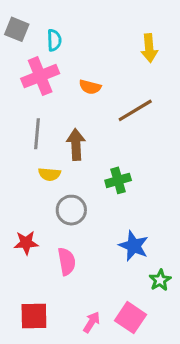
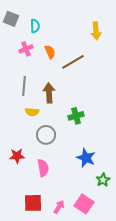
pink cross: (40, 76) -> (26, 49), size x0.6
orange semicircle: (90, 87) -> (50, 52), moved, turned -128
brown line: (135, 110) -> (73, 62), moved
red square: (34, 316) -> (33, 203), moved

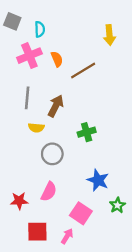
pink cross: (26, 49) -> (29, 56), size x1.5
brown arrow: (49, 93) -> (56, 106), turned 30
red star: (17, 156) -> (19, 201), moved
pink semicircle: (43, 168) -> (49, 192), turned 36
pink square: (84, 204) -> (81, 213), moved

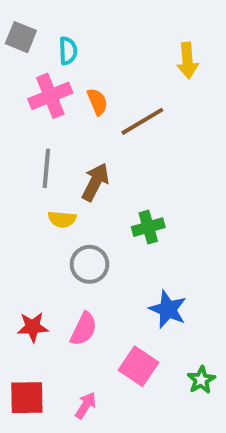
red star: (19, 201) -> (33, 327), moved
green star: (117, 205) -> (201, 380), moved
red square: (37, 232) -> (27, 398), moved
pink arrow: (67, 236) -> (86, 405), moved

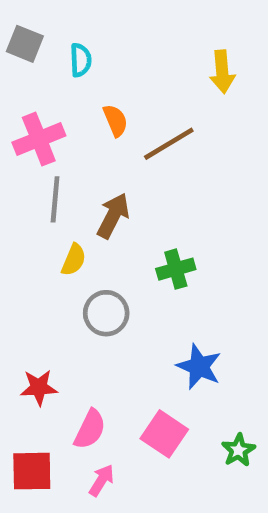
pink cross: (50, 96) -> (39, 139), moved
yellow semicircle: (62, 219) -> (74, 260), turned -72
pink semicircle: (84, 329) -> (90, 429), moved

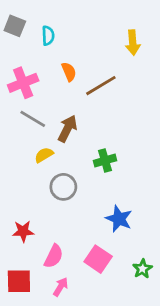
gray line: (55, 199) -> (33, 119), turned -64
yellow semicircle: (74, 260) -> (44, 155), turned -144

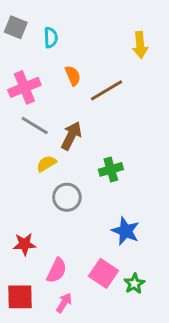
green star: (142, 269) -> (134, 284), moved

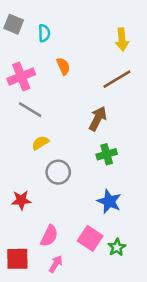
brown line: (106, 90) -> (117, 79), moved
brown arrow: (71, 136) -> (98, 119), moved
green cross: (111, 169) -> (107, 154), moved
red star: (24, 244) -> (21, 200), moved

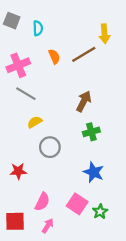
brown line: (117, 79) -> (84, 54), moved

